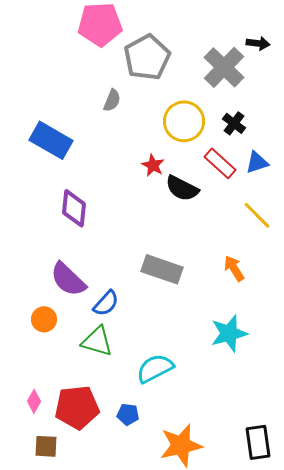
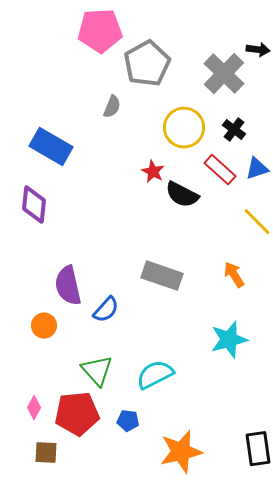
purple diamond: (74, 208) -> (34, 205), moved
purple semicircle: (68, 279) -> (68, 286), turned 33
green triangle: (97, 341) -> (97, 371), moved, turned 32

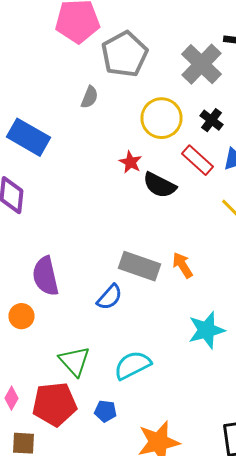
orange arrow: (234, 275) -> (182, 265), moved
blue semicircle: (106, 310) -> (110, 297), moved

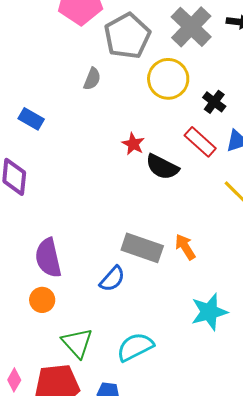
gray cross: (202, 64) -> (191, 27), moved
yellow circle: (162, 118) -> (168, 79), moved
blue rectangle: (28, 137) -> (31, 119), size x0.6
orange circle: (22, 316) -> (42, 300), moved

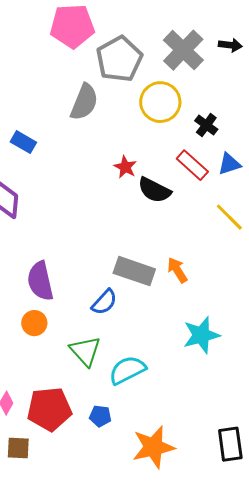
gray semicircle: (92, 79) -> (84, 102), size x1.6
green triangle: (77, 343) -> (85, 351), moved

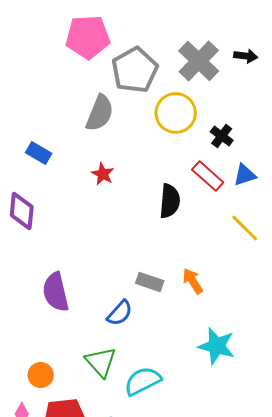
red star: (125, 167) -> (103, 174), moved
black semicircle: (154, 190) -> (170, 201), turned -112
gray rectangle: (134, 271) -> (150, 282), size x0.7
orange circle: (34, 323) -> (41, 375), moved
cyan star: (201, 335) -> (217, 346), turned 30

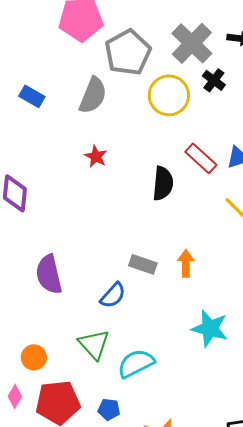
black cross: (222, 136) -> (214, 80), moved
blue rectangle: (39, 153) -> (32, 96), moved
orange arrow: (193, 281) -> (186, 263), turned 32

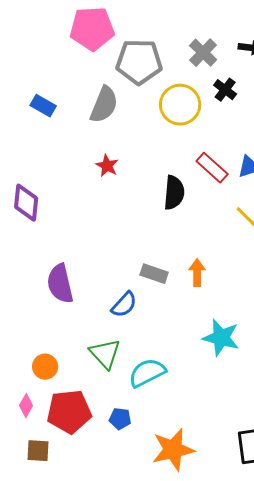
gray cross: (192, 43) -> (203, 53), size x0.7
gray pentagon: (128, 52) -> (139, 62), turned 30

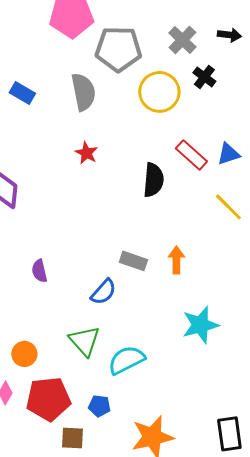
gray semicircle: (104, 105) -> (83, 92), turned -33
purple semicircle: (60, 284) -> (39, 271), size x0.6
cyan star: (221, 338) -> (200, 325), turned -30
brown square: (38, 451) -> (72, 438), moved

